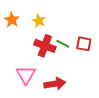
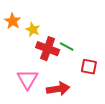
yellow star: (39, 21) -> (33, 30), moved
red square: (84, 44) -> (89, 67), moved

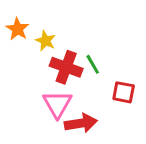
green line: (67, 46) -> (93, 64), turned 32
pink triangle: (27, 79) -> (57, 104), moved

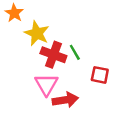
orange star: (18, 29) -> (14, 13), moved
yellow star: (46, 41) -> (37, 33), size x1.5

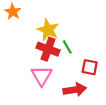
yellow star: (37, 33) -> (48, 30), moved
red arrow: (65, 100) -> (75, 90), moved

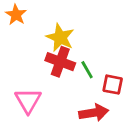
green line: (67, 47) -> (87, 70), moved
pink triangle: (42, 76) -> (28, 101), moved

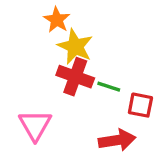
orange star: (16, 15) -> (57, 20), moved
green line: (87, 70) -> (109, 87), turned -42

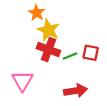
green line: (109, 87) -> (70, 56), turned -40
red square: (140, 105) -> (91, 53), moved

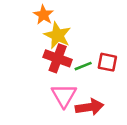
pink triangle: (22, 81) -> (64, 96), moved

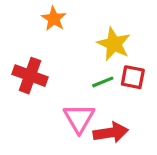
yellow star: (58, 35) -> (114, 44), moved
red cross: (58, 58) -> (30, 76), moved

